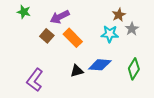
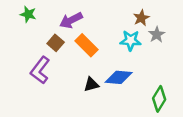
green diamond: (134, 69) -> (159, 99), moved
purple L-shape: (35, 80) -> (40, 70), moved

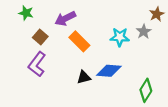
brown star: (141, 18) -> (157, 14), moved
brown square: (56, 43) -> (40, 37), moved

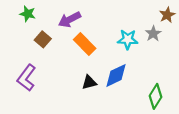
purple L-shape: (37, 64) -> (26, 78), moved
blue diamond: (109, 71) -> (116, 75), turned -30

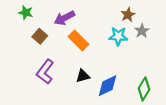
brown star: (167, 15) -> (128, 15), moved
blue diamond: (116, 75) -> (107, 86), moved
purple L-shape: (26, 78) -> (45, 72), moved

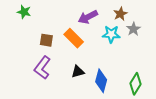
purple arrow: (64, 18) -> (88, 17), moved
brown square: (40, 36) -> (46, 40), moved, turned -32
blue diamond: (107, 86) -> (101, 81), turned -50

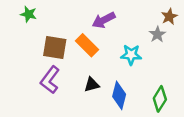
brown star: (120, 14) -> (169, 17), moved
cyan star: (111, 34) -> (131, 55), moved
brown square: (46, 40) -> (55, 48), size x1.5

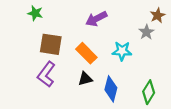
green star: (29, 14) -> (35, 13), moved
orange rectangle: (87, 45) -> (86, 53), moved

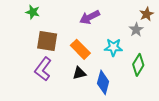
green diamond: (149, 92) -> (138, 65), moved

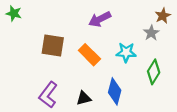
green star: (33, 12) -> (14, 13), moved
purple L-shape: (43, 69) -> (48, 95), moved
black triangle: (79, 73) -> (84, 98), moved

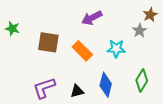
green star: (14, 13) -> (12, 29), moved
green diamond: (154, 72) -> (142, 80), moved
purple L-shape: (48, 95) -> (44, 88), turned 35

